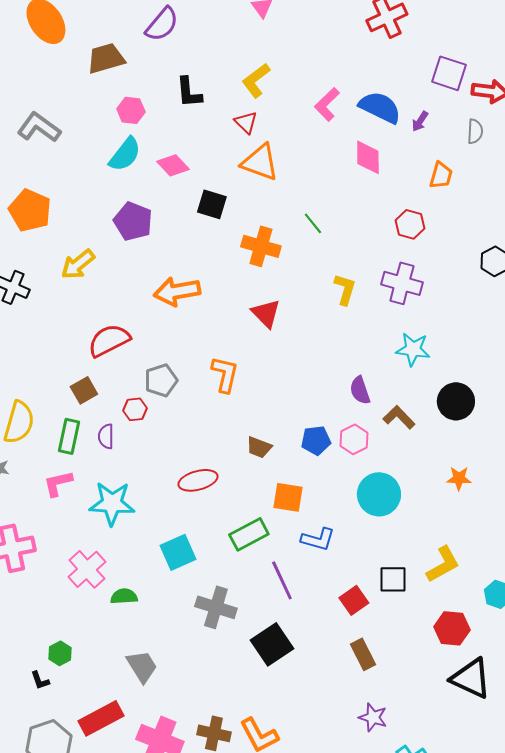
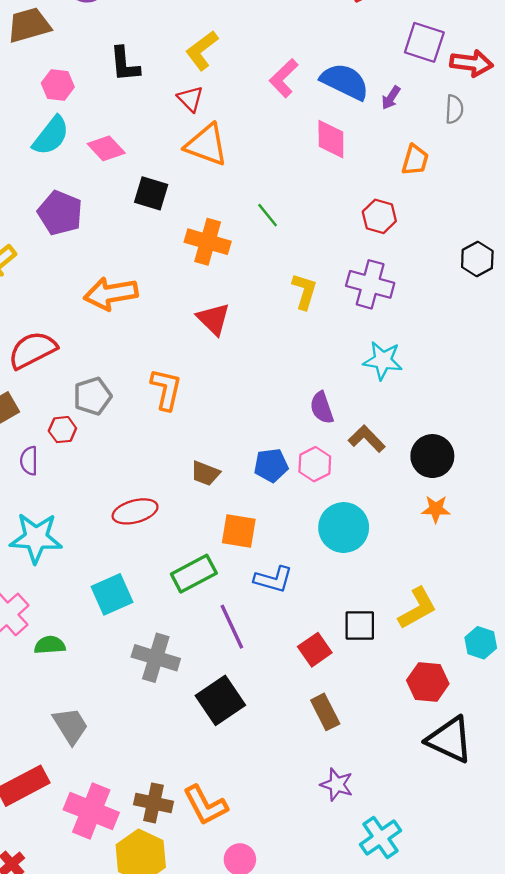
black circle: (456, 401) -> (432, 456), moved

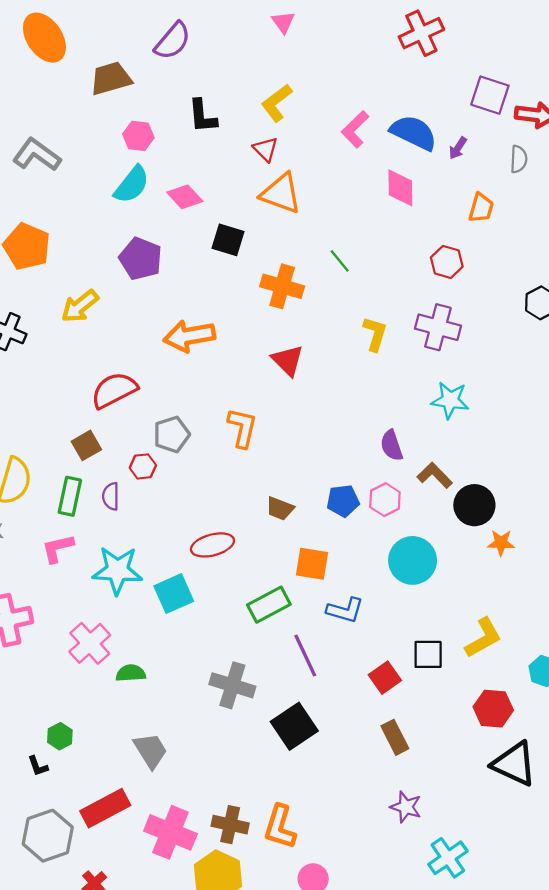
black circle: (432, 456) -> (474, 505), moved
cyan square: (112, 594) -> (174, 594), moved
orange L-shape: (205, 805) -> (280, 827), turned 45

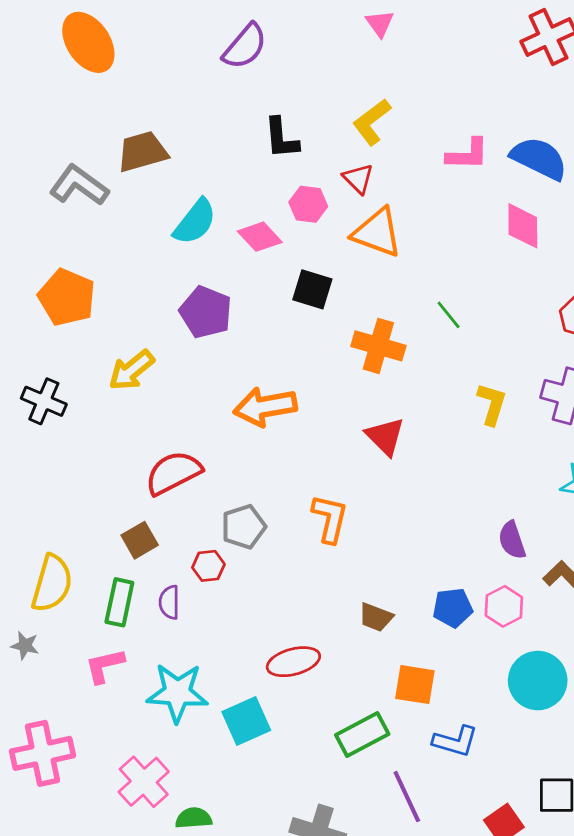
brown trapezoid: (111, 78) -> (142, 152), moved
pink L-shape: (355, 129) -> (467, 154), turned -135
pink hexagon: (138, 136) -> (308, 204), moved

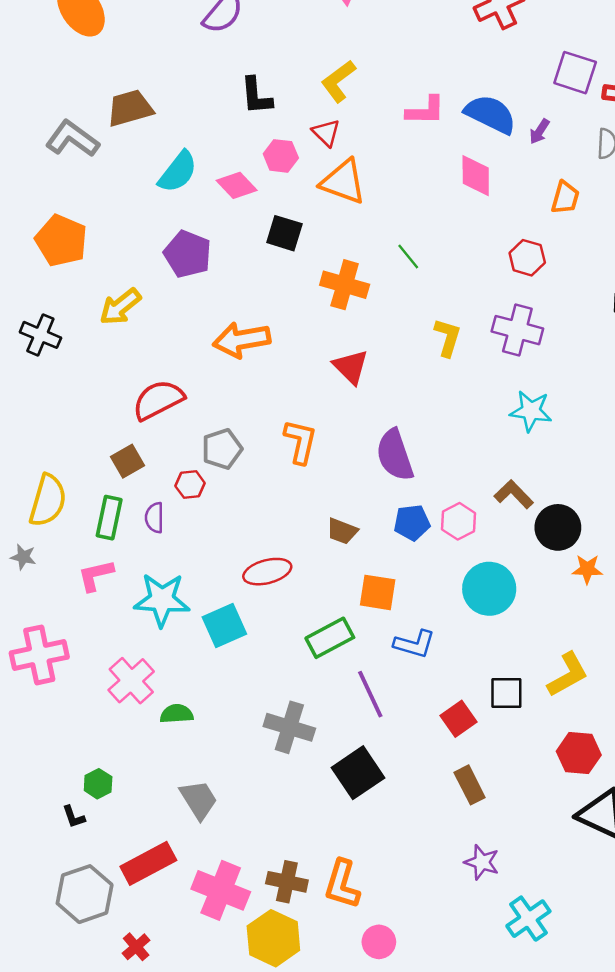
purple semicircle: (512, 540) -> (395, 455), moved, size x1.5

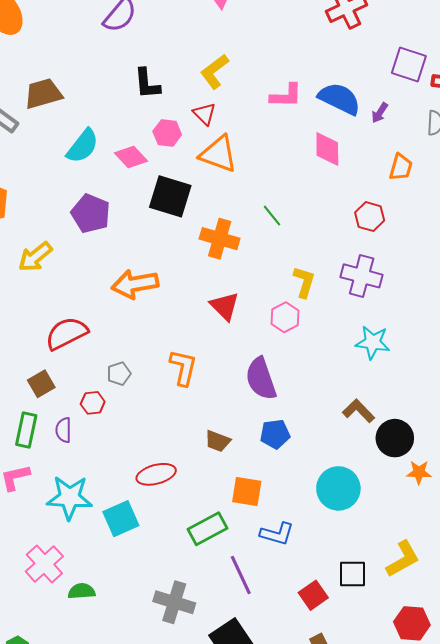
black square: (284, 233) -> (170, 196), size x1.4
gray pentagon: (222, 449) -> (119, 374), size x0.7
pink hexagon: (459, 521) -> (285, 317), moved

